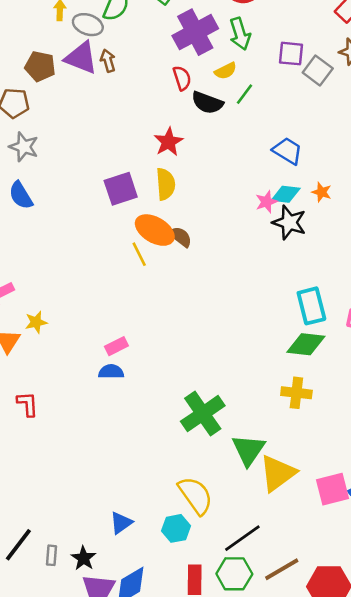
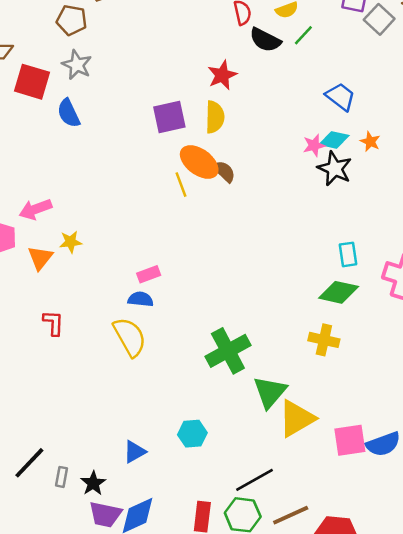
cyan rectangle: (311, 306) -> (348, 254), size x0.7
yellow semicircle: (196, 495) -> (130, 337), moved
cyan hexagon: (176, 528) -> (192, 434), moved

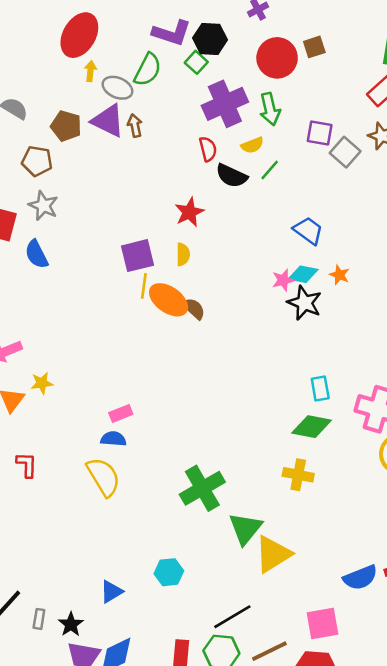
yellow semicircle: (215, 117) -> (183, 254), size x0.7
yellow line: (181, 185) -> (144, 286), moved, turned 30
pink square: (350, 440) -> (323, 623), moved

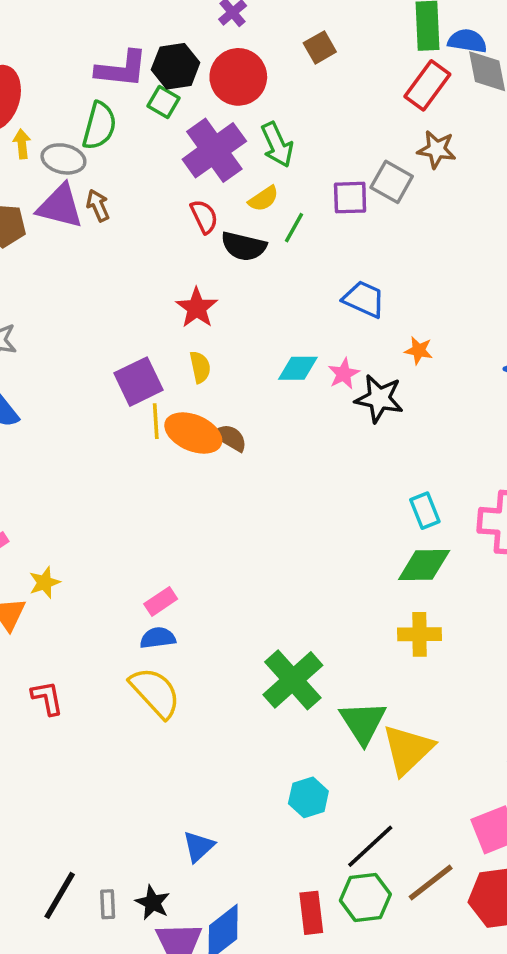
red circle: (277, 58) -> (238, 77), moved
purple square: (320, 133) -> (350, 198), moved
cyan diamond: (303, 274) -> (298, 368), moved
cyan hexagon: (169, 572) -> (308, 797), moved

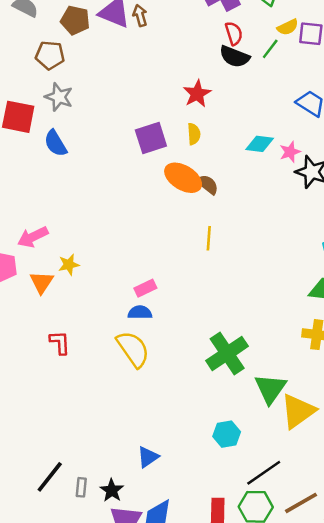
yellow semicircle: (263, 199) -> (288, 27), moved
red semicircle: (204, 217) -> (234, 33), moved
yellow line: (156, 421) -> (209, 238), moved

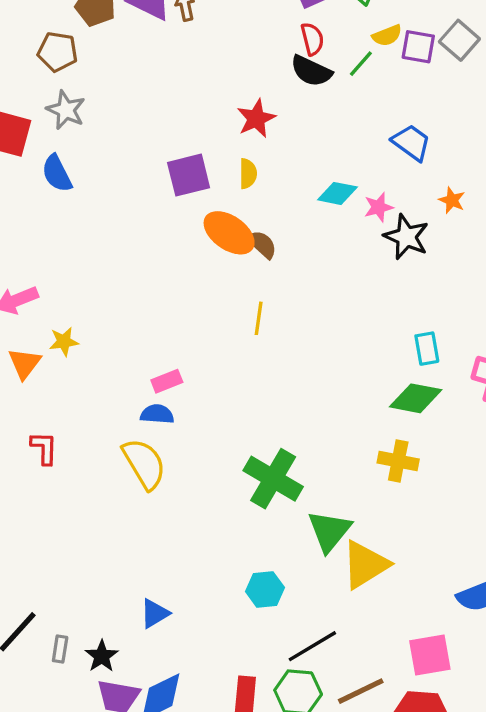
green cross: (227, 353) -> (273, 479), turned -30

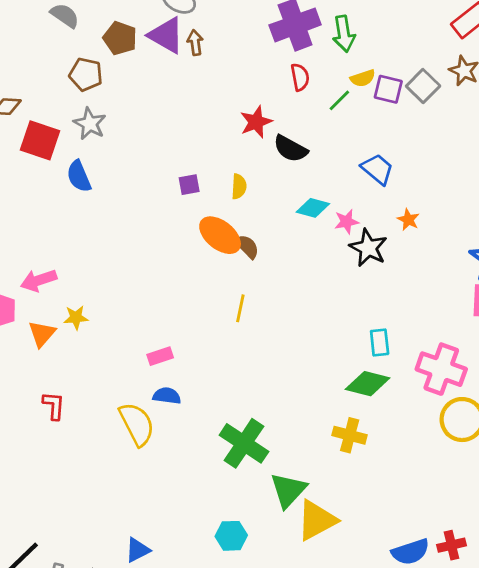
black semicircle: (311, 71) -> (290, 149), moved
red star: (256, 119) -> (256, 122), moved
purple square: (189, 175) -> (189, 185), size x0.6
blue semicircle: (157, 414) -> (167, 396), moved

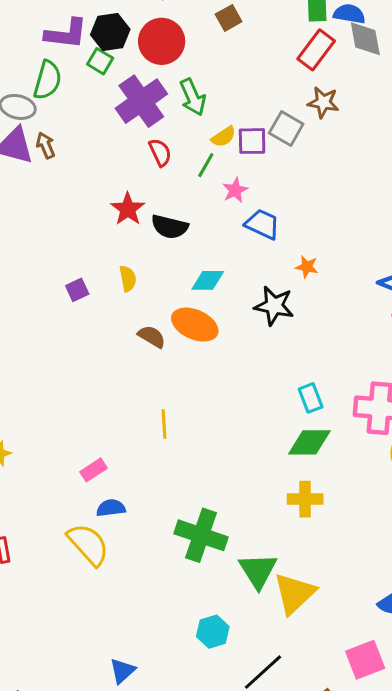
pink star: (347, 222) -> (235, 190), moved
orange ellipse: (220, 235) -> (195, 325), moved
yellow line: (240, 308) -> (164, 424), moved

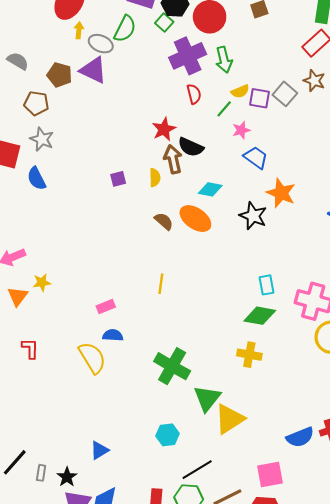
brown arrow: (46, 145) -> (173, 159), moved, size x1.5
orange star: (307, 267) -> (281, 193), size x1.8

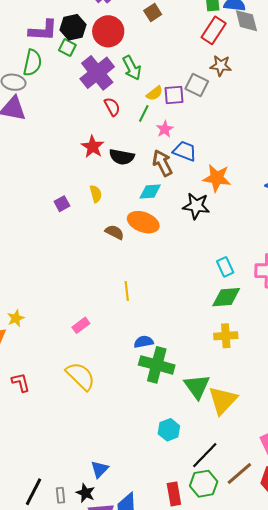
brown arrow: (173, 159) -> (162, 163), moved
blue semicircle: (113, 335) -> (144, 342), moved
blue triangle: (99, 450) -> (100, 469), moved

